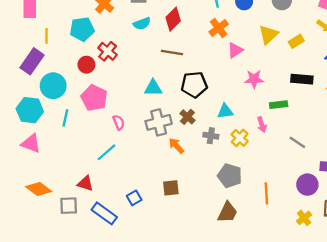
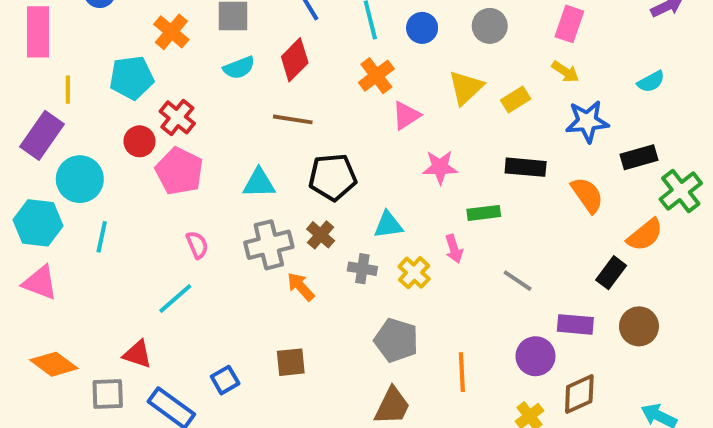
pink pentagon: (94, 98) -> (179, 171), moved

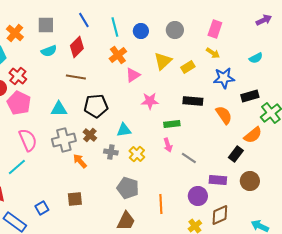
pink semicircle: (197, 245) -> (28, 140), size x1.6
pink arrow: (454, 249) -> (168, 145), moved

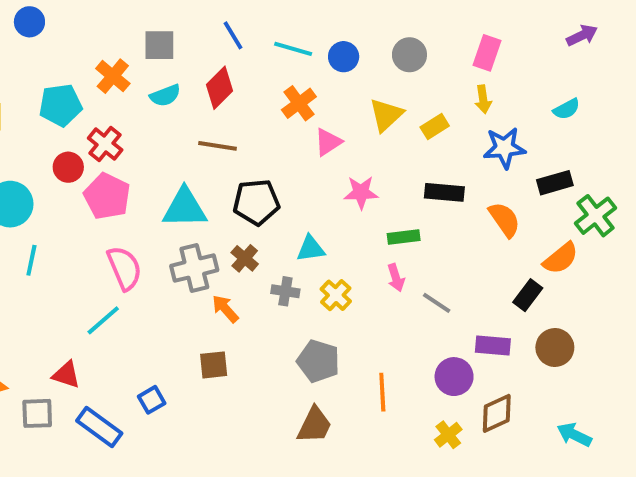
cyan line: (115, 27) -> (293, 49), turned -60
orange cross: (15, 33) -> (113, 76), moved
yellow arrow: (213, 53) -> (483, 99), turned 48
cyan triangle: (59, 109) -> (185, 208), size x1.4
brown square: (75, 199) -> (214, 365), moved

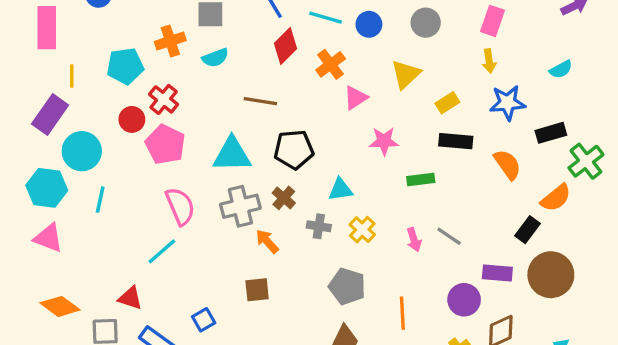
orange cross: (113, 76) -> (170, 41), turned 32
red diamond: (219, 88) -> (285, 46), moved
yellow rectangle: (435, 126) -> (447, 103), moved
pink arrow: (396, 278) -> (414, 240), moved
brown circle: (555, 347) -> (551, 275), size x1.4

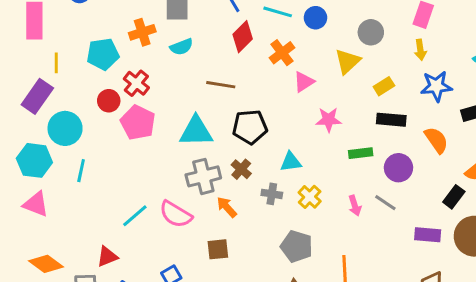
gray circle: (426, 23) -> (371, 32), moved
pink semicircle: (180, 206) -> (176, 214), moved, turned 144
red triangle: (130, 298) -> (107, 257), turned -40
purple circle: (464, 300) -> (398, 168), moved

